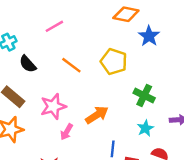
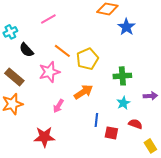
yellow pentagon: (114, 62) -> (87, 59), moved, turned 30
green cross: (144, 95) -> (122, 76), turned -30
pink star: (53, 106) -> (49, 72), moved

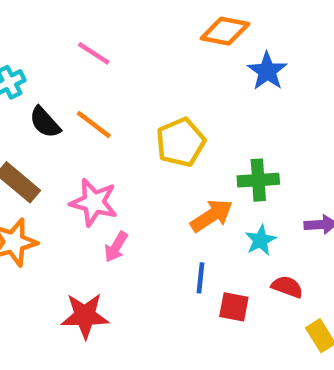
pink line: (48, 19) -> (94, 53), turned 63
orange line: (62, 51) -> (94, 125), moved
pink star: (49, 72) -> (94, 202), moved, turned 30
orange arrow: (83, 92) -> (212, 216), moved

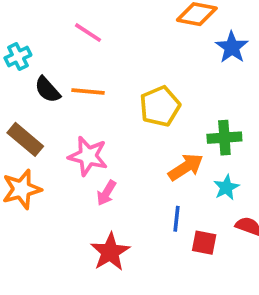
orange line: (94, 125) -> (88, 92), turned -32
red star: (85, 316) -> (110, 252), moved, turned -30

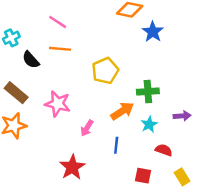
orange line: (88, 92) -> (60, 49), moved
pink arrow: (106, 193) -> (87, 128), moved
red square: (204, 243) -> (143, 176), moved

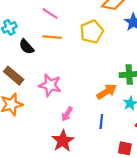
yellow pentagon: (105, 71) -> (92, 32), moved
pink arrow: (87, 128) -> (67, 114), moved

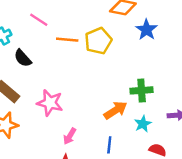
pink line: (50, 14) -> (39, 20), moved
orange line: (52, 37) -> (67, 40), moved

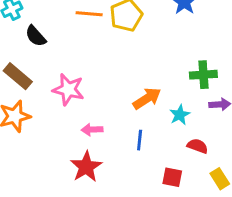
green cross: (142, 90) -> (203, 75), moved
pink arrow: (70, 136) -> (92, 130), turned 56

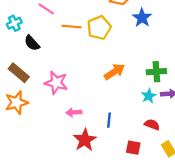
orange arrow: (147, 98) -> (115, 72), moved
cyan star: (180, 115) -> (149, 96), moved
red star: (86, 167) -> (85, 140), moved

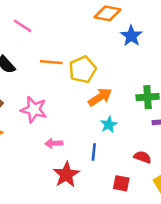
orange line: (72, 27) -> (51, 62), moved
yellow pentagon: (99, 28) -> (83, 70), moved
cyan star: (149, 96) -> (109, 125), moved

